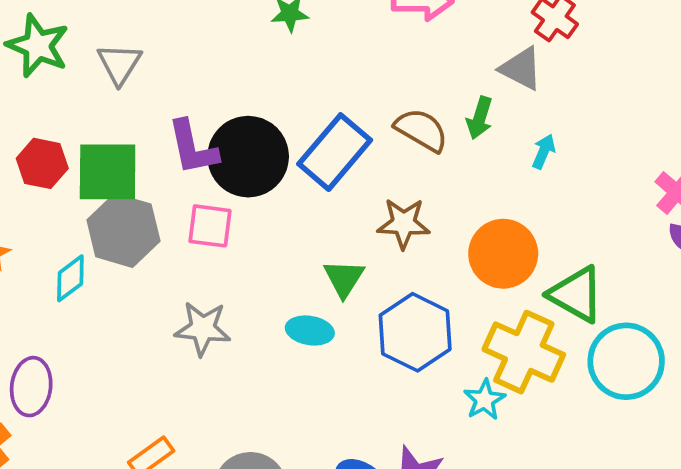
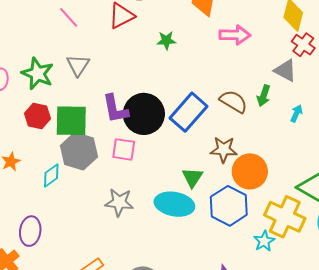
green star: (38, 46) -> (37, 74), moved
orange circle: (503, 254) -> (250, 171), moved
cyan ellipse: (310, 330) -> (174, 204), size x1.6

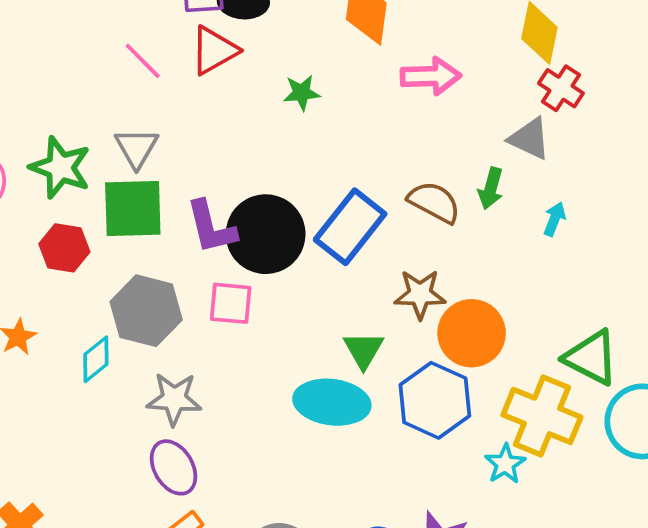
pink line: (69, 17) -> (143, 61), moved
green square: (71, 121) -> (133, 208), moved
gray star: (119, 202) -> (174, 399), moved
purple ellipse: (30, 231) -> (173, 467), moved, turned -36

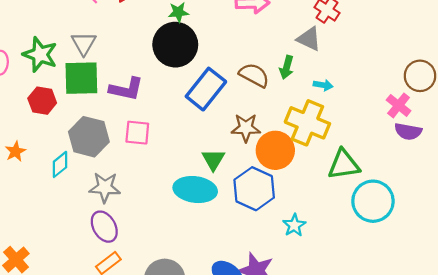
cyan arrow: (555, 219) -> (323, 85), turned 78
purple L-shape: (211, 227) -> (126, 89), turned -64
black circle: (266, 234) -> (175, 45), moved
green triangle: (591, 358) -> (344, 165), turned -36
yellow cross: (542, 416) -> (307, 123), moved

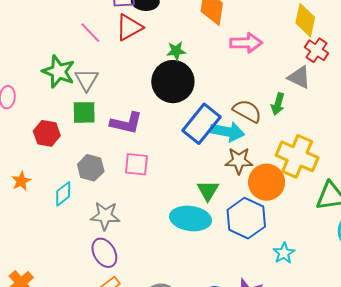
green star: (40, 55) -> (58, 72), moved
green square: (81, 78) -> (84, 112), size x0.7
cyan arrow: (323, 85) -> (227, 132), moved, size x1.8
gray hexagon: (89, 137) -> (91, 168), size x0.7

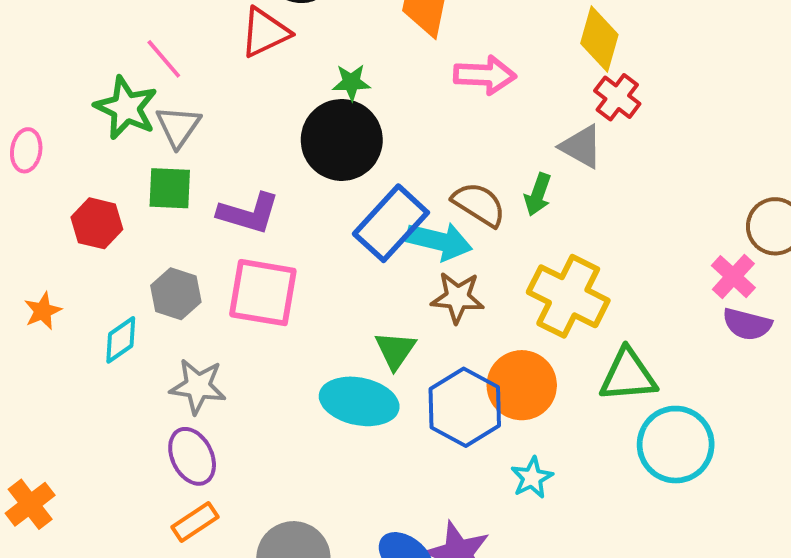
pink line: (90, 33) -> (164, 59), moved
pink square: (136, 164) -> (263, 293), size x1.5
orange circle: (267, 182) -> (522, 385), moved

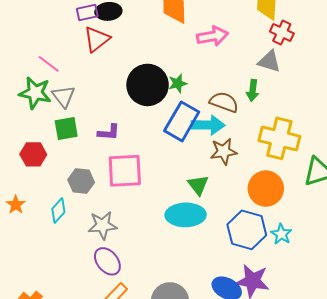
green star: (351, 82) -> (178, 83), moved
purple L-shape: (249, 213) -> (109, 132), size x0.7
blue hexagon: (465, 407) -> (247, 230), moved

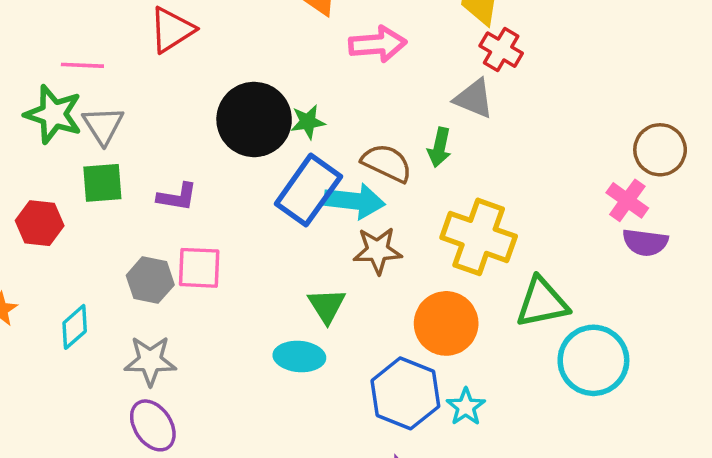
pink line: (49, 64) -> (82, 65), turned -40
pink square: (125, 171) -> (199, 268), size x0.7
gray hexagon: (81, 181) -> (150, 280), moved
cyan ellipse: (186, 215) -> (299, 356), size x0.7

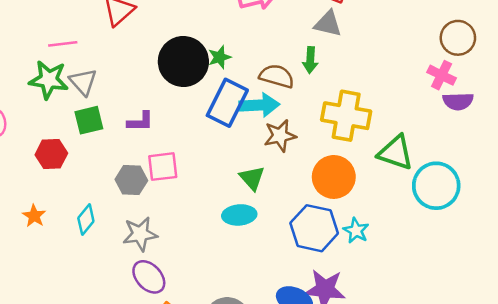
green triangle: (542, 303) -> (396, 153), turned 39

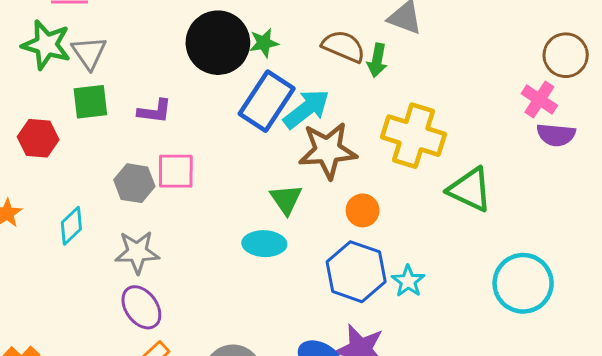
brown semicircle: (277, 76) -> (344, 46), moved
cyan arrow: (259, 105) -> (306, 109), turned -42
brown star: (280, 136) -> (328, 150), size x1.4
orange circle: (334, 177) -> (363, 210), moved, size x0.6
cyan circle: (436, 186) -> (523, 283), moved

